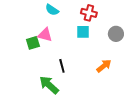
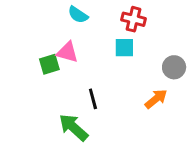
gray circle: (116, 34) -> (174, 67), moved

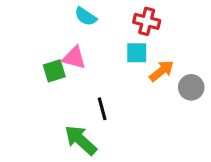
gray circle: (174, 67) -> (191, 87), moved
orange arrow: (156, 99) -> (162, 71), moved

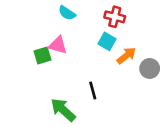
cyan square: (137, 53) -> (107, 41), turned 30
black line: (102, 109) -> (93, 90), moved

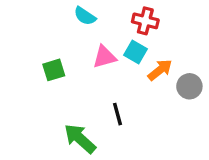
pink triangle: (58, 45) -> (104, 57), moved, turned -30

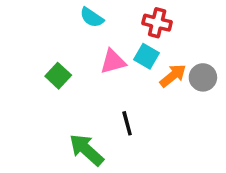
green square: (54, 70) -> (58, 76), turned -30
gray circle: (189, 86) -> (203, 77), moved

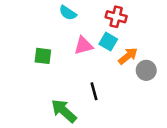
green square: (58, 76) -> (43, 56), turned -36
gray circle: (203, 77) -> (146, 70), moved

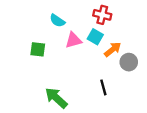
cyan semicircle: (68, 13) -> (57, 21), moved
black line: (94, 91) -> (103, 87), moved

